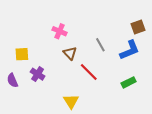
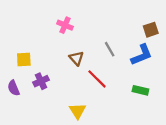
pink cross: (60, 31) -> (65, 25), moved
purple cross: (38, 74) -> (41, 81), turned 32
green rectangle: (129, 82) -> (140, 90), turned 40

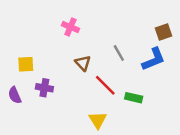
purple cross: (41, 81) -> (44, 88), turned 35
green rectangle: (140, 90) -> (134, 98), moved
yellow triangle: (78, 111) -> (98, 120), moved

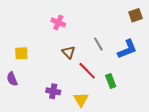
brown square: (163, 32) -> (135, 15), moved
purple cross: (44, 88) -> (53, 91), moved
green rectangle: (134, 98) -> (111, 81), turned 56

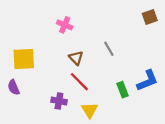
blue L-shape: (127, 49) -> (147, 81), moved
yellow square: (21, 53) -> (24, 59), size x1.5
red line: (87, 71) -> (79, 82), moved

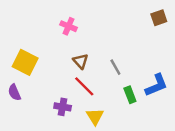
gray line: (109, 49) -> (115, 67), moved
yellow square: (24, 59) -> (25, 62), turned 30

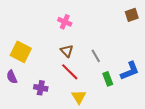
pink cross: (69, 26) -> (65, 22), moved
purple cross: (63, 107) -> (41, 88), moved

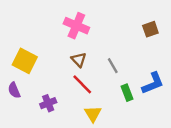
brown square: (132, 15) -> (150, 29), moved
pink cross: (65, 22) -> (76, 26), size x1.5
purple cross: (41, 88) -> (48, 103), turned -32

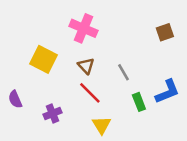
yellow square: (25, 61) -> (44, 59), moved

